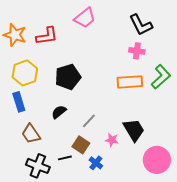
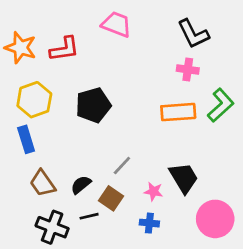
pink trapezoid: (85, 18) -> (116, 24), turned -120
black semicircle: (59, 112) -> (81, 185), moved
blue cross: (96, 163) -> (149, 223), moved, turned -32

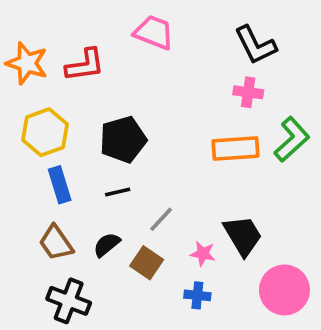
blue rectangle: (26, 139) -> (60, 185), moved
black line: (89, 216) -> (118, 192), moved

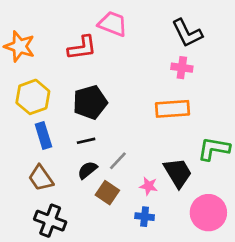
red L-shape: (85, 65) -> (82, 48), moved
green L-shape: (292, 139) -> (214, 149), moved, turned -128
black semicircle: (107, 245) -> (87, 170), moved

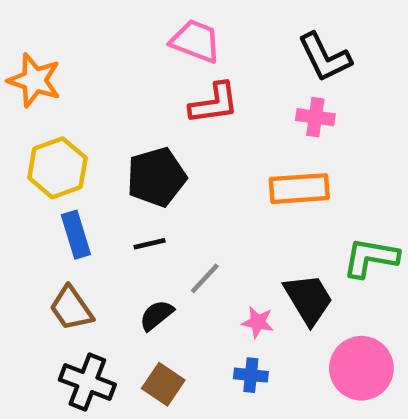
red L-shape: (82, 48) -> (214, 103), moved
black semicircle: (87, 170) -> (156, 315), moved
brown square: (107, 193) -> (163, 384), moved

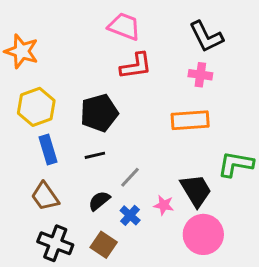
pink circle: (361, 368) -> (203, 234), moved
blue cross: (251, 375) -> (130, 215), moved, turned 36

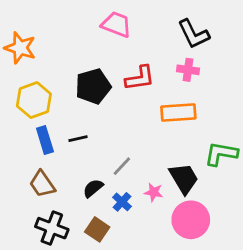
red L-shape: (136, 66) -> (140, 78), moved
black pentagon: (99, 113) -> (93, 86), moved
black line: (95, 155) -> (78, 139), moved

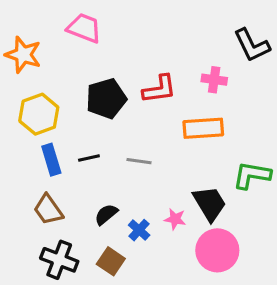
pink trapezoid: (116, 24) -> (84, 28), moved
black L-shape: (194, 34) -> (252, 45), moved
gray line: (122, 166) -> (139, 161), moved, turned 55

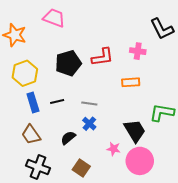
orange rectangle: (203, 128) -> (131, 82), size x0.7
pink star: (175, 219) -> (114, 149), moved
blue cross: (139, 230) -> (89, 124), moved
brown square: (111, 261) -> (81, 168), moved

